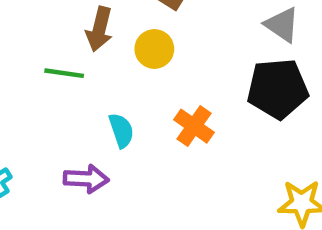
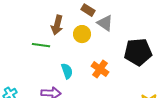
gray triangle: (282, 25) -> (105, 23), moved

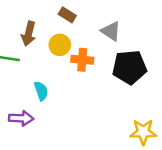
gray triangle: (105, 23) -> (111, 31), moved
orange cross: (100, 69) -> (82, 60), moved, turned -30

